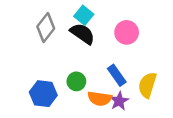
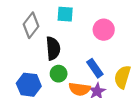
cyan square: (84, 15) -> (65, 14), turned -35
black semicircle: (82, 34) -> (53, 48), moved, turned 50

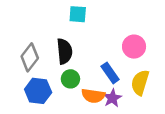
gray diamond: (31, 25) -> (30, 57), moved
pink circle: (104, 30) -> (134, 47), moved

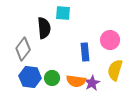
black semicircle: (64, 51) -> (44, 28), moved
blue rectangle: (110, 73) -> (85, 52), moved, turned 30
green circle: (70, 79) -> (52, 78), moved

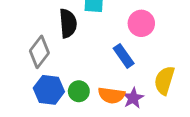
pink circle: (110, 40) -> (141, 23), moved
blue rectangle: (85, 52) -> (124, 56), turned -30

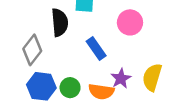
blue rectangle: (124, 56) -> (96, 49), moved
purple star: (133, 98) -> (121, 79), moved

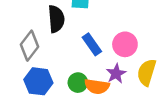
pink circle: (130, 22) -> (125, 44), moved
green circle: (70, 88) -> (78, 83), moved

